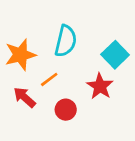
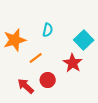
cyan semicircle: (66, 41) -> (48, 30), size x0.6
red arrow: (25, 97) -> (26, 86), moved

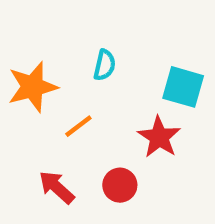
cyan square: (84, 40) -> (183, 87), turned -30
red circle: (48, 80) -> (120, 185), moved

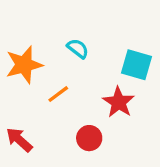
cyan semicircle: (105, 65) -> (78, 48), turned -65
red arrow: (57, 187) -> (19, 140), moved

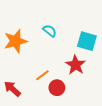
orange line: (58, 94) -> (42, 75), moved

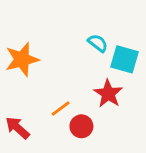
cyan semicircle: (50, 31) -> (98, 43), moved

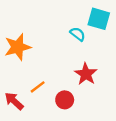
cyan square: (125, 59) -> (99, 19), moved
orange line: (61, 108) -> (38, 87), moved

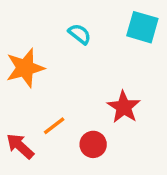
cyan semicircle: (78, 34) -> (80, 34), moved

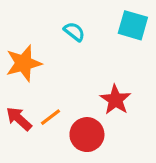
red circle: (93, 144) -> (87, 135), size x1.4
red arrow: (20, 146) -> (19, 119), moved

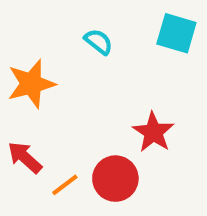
orange line: (51, 117) -> (65, 185), moved

